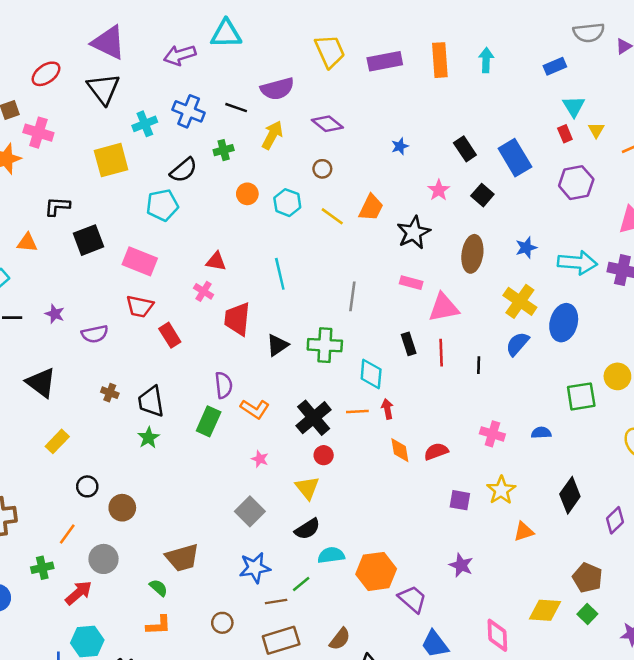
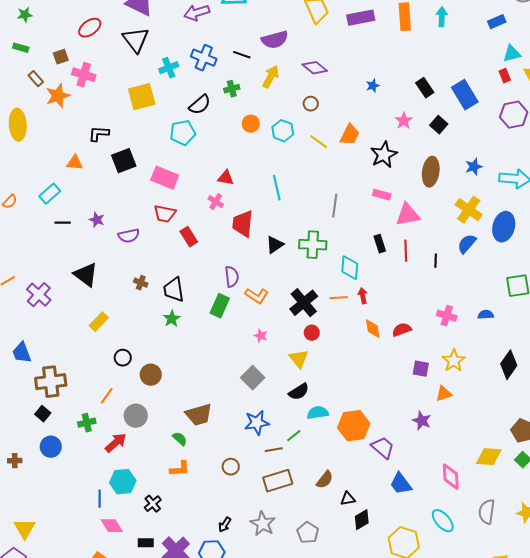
cyan triangle: (574, 106) -> (512, 54), turned 48
orange triangle: (524, 531) -> (444, 394), moved

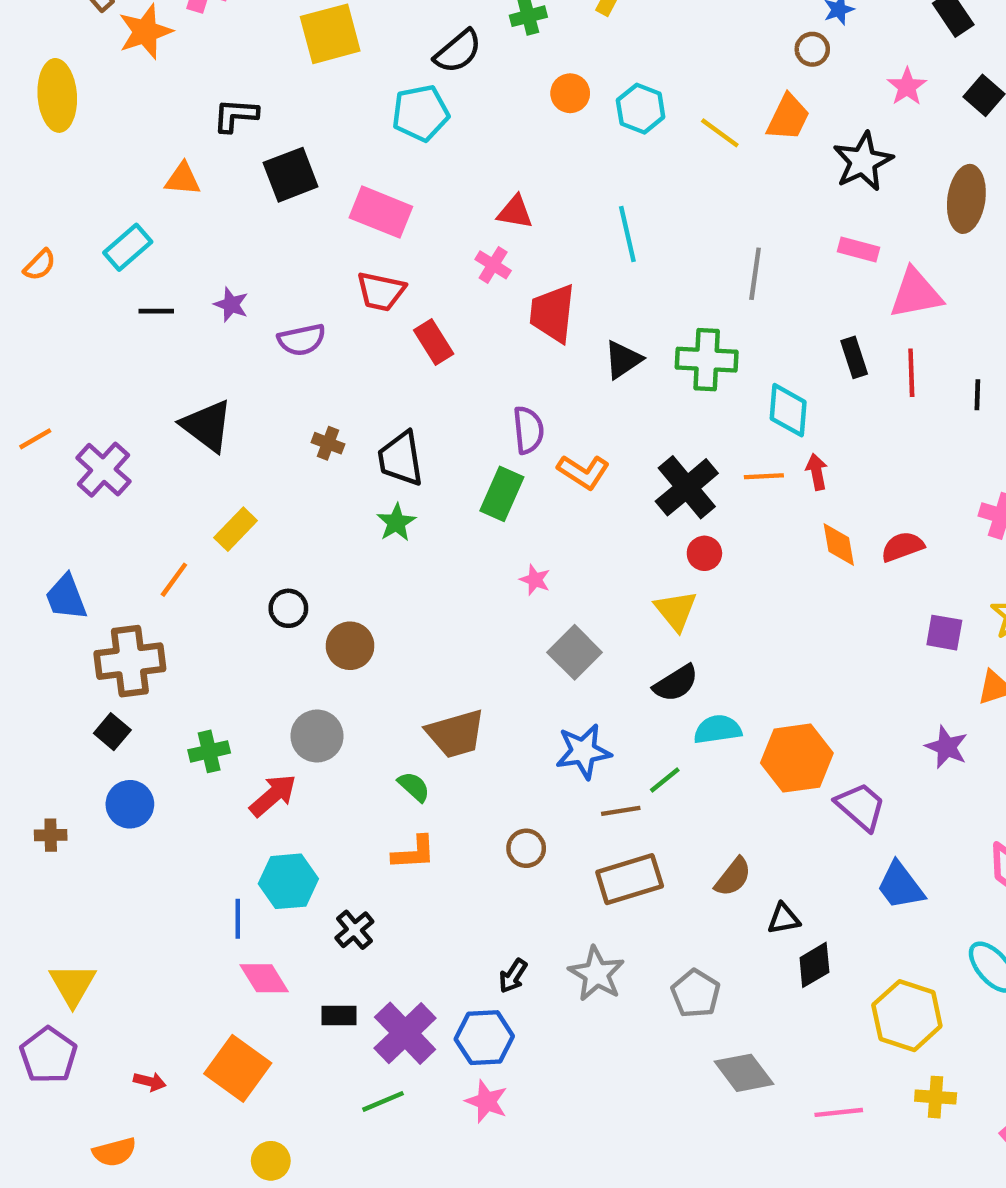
brown circle: (311, 104) -> (812, 49), moved
pink star: (261, 336) -> (535, 580), moved
orange line: (107, 396) -> (174, 580), moved

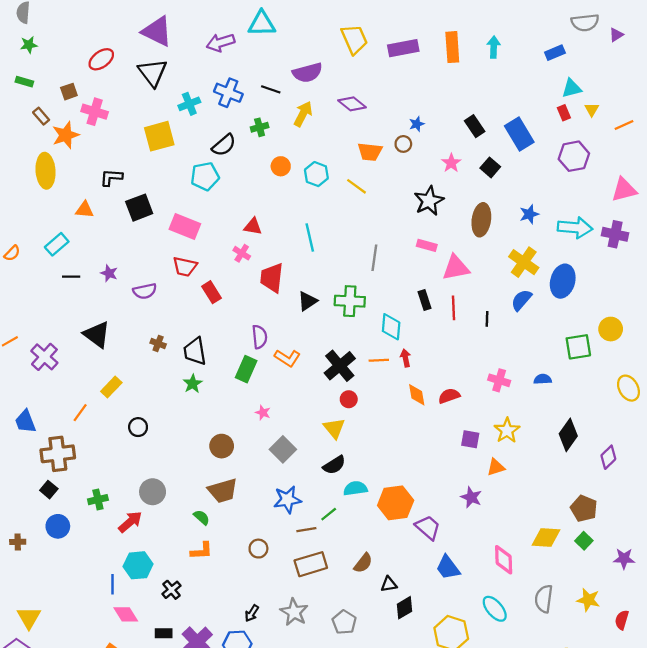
yellow ellipse: (57, 95) -> (46, 171), moved
orange trapezoid: (788, 117) -> (370, 152), moved, turned 70
brown circle: (350, 646) -> (222, 446), moved

